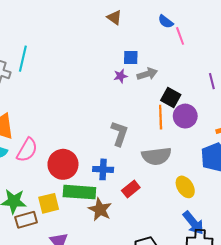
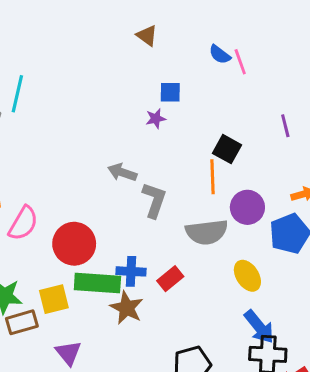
blue semicircle: (166, 22) -> (220, 54), moved
gray arrow: (147, 74) -> (122, 172), moved, turned -144
purple circle: (185, 116) -> (247, 207), moved
blue cross: (103, 169) -> (131, 271), moved

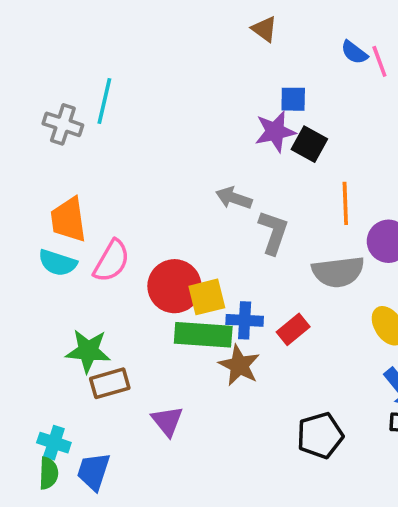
purple star: (156, 119) -> (275, 132), size x1.6
black square: (227, 149) -> (309, 144), moved
yellow square: (54, 299) -> (207, 297), moved

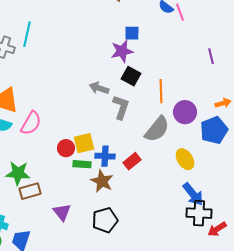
black square: (309, 144) -> (131, 76), moved
gray semicircle: (338, 272) -> (157, 129), turned -44
red circle: (174, 286) -> (66, 148), moved, size x0.6
green rectangle: (203, 335) -> (82, 164), size x0.6
black pentagon: (320, 435) -> (105, 220), moved

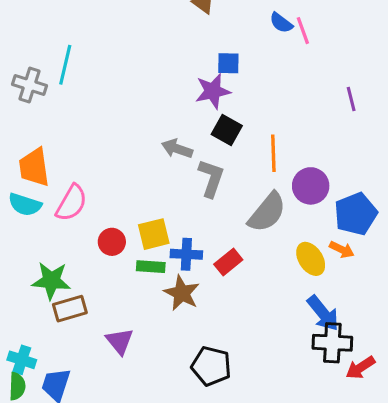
orange arrow: (223, 103) -> (342, 250), moved, turned 42
red circle: (66, 148) -> (112, 242), moved
black pentagon: (105, 220) -> (211, 366), moved, turned 30

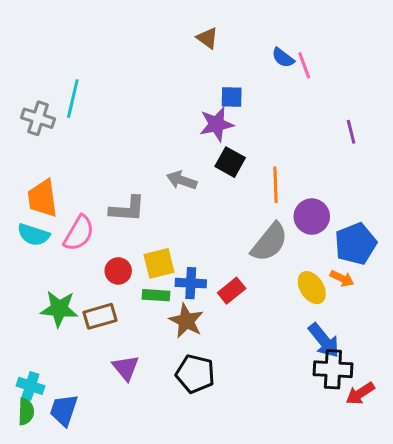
gray L-shape: (211, 178) -> (127, 209), moved, turned 75
brown rectangle: (70, 309) -> (100, 316), moved
black pentagon: (211, 366) -> (195, 374), moved

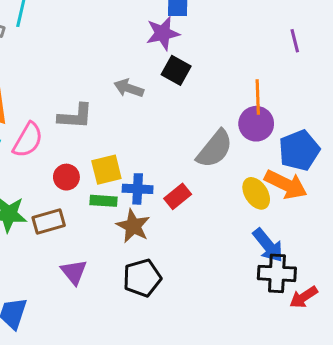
orange line: (275, 185) -> (258, 97), moved
orange arrow: (342, 279) -> (286, 184), size x1.8
black pentagon: (195, 374) -> (142, 278), turned -30

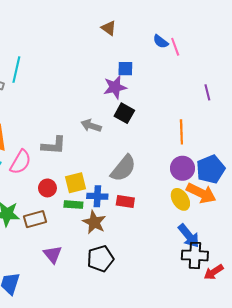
purple circle: (256, 124) -> (182, 168), moved
gray semicircle: (215, 149) -> (123, 168), moved
red rectangle: (178, 196) -> (125, 201), turned 48

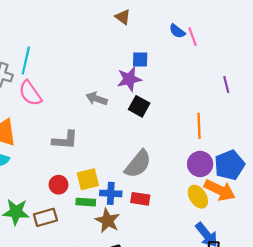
gray arrow: (91, 126) -> (97, 99), moved
pink semicircle: (20, 162) -> (30, 93), moved, turned 115

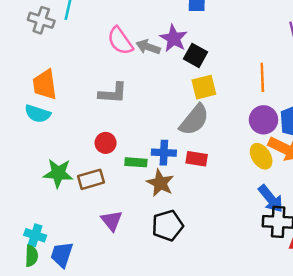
purple star: (129, 79) -> (174, 38), moved, turned -30
pink semicircle: (30, 93) -> (120, 41), moved
yellow square: (88, 179) -> (204, 87), moved

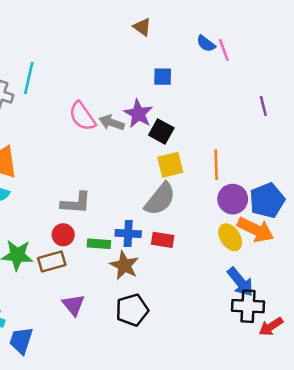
orange line: (262, 77) -> (216, 165), moved
gray L-shape: (113, 93) -> (76, 203), moved
red circle: (106, 143) -> (63, 235), moved

